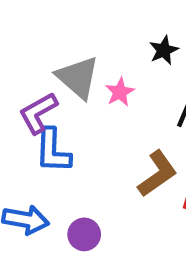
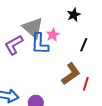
blue L-shape: (53, 151) -> (40, 44), moved

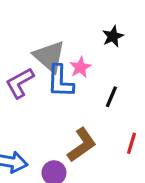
black line: (84, 45) -> (111, 97), moved
brown L-shape: (71, 74) -> (82, 145), moved

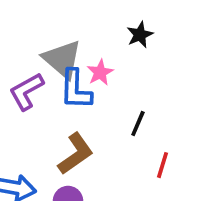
black line: (111, 97) -> (138, 123), moved
brown L-shape: (82, 145) -> (76, 154), moved

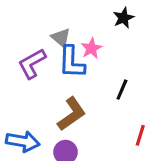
gray triangle: (62, 59) -> (61, 38), size x0.6
red line: (162, 165) -> (140, 135), moved

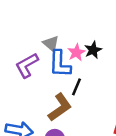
black star: (123, 18) -> (93, 50), moved
black line: (122, 90) -> (76, 87), moved

